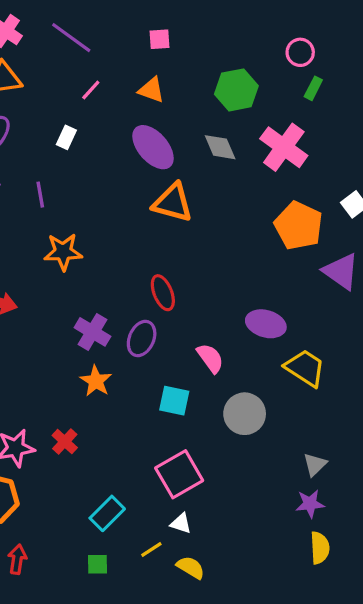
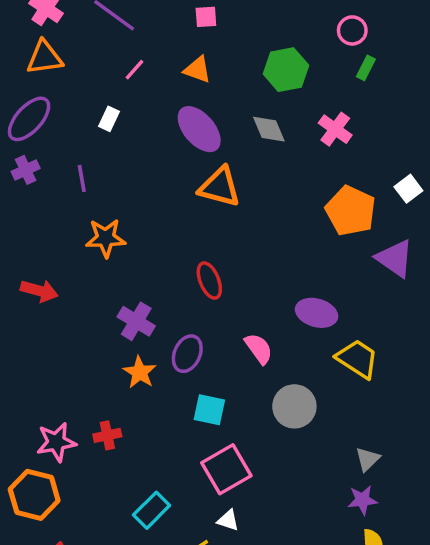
pink cross: (284, 147) -> (335, 129), size x0.7
purple ellipse: (142, 338) -> (187, 354), moved
cyan square: (174, 401) -> (209, 410), moved
red cross: (65, 442) -> (107, 435), turned 35

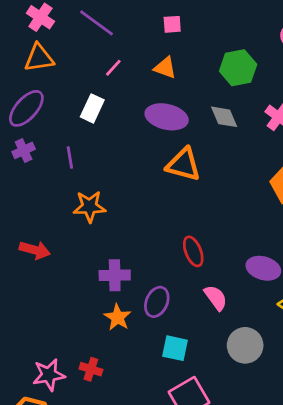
white rectangle: (109, 119) -> (92, 108), size x1.4
purple ellipse: (199, 129) -> (167, 117), turned -36
red ellipse: (209, 281) -> (193, 251), moved
purple cross: (136, 321) -> (115, 275), turned -32
red cross: (107, 435) -> (91, 369), turned 30

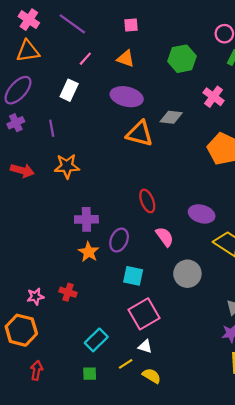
gray diamond: (224, 117) -> (171, 117), moved, turned -60
red arrow: (35, 250) -> (22, 171), moved
pink star: (49, 375) -> (35, 296), size x0.7

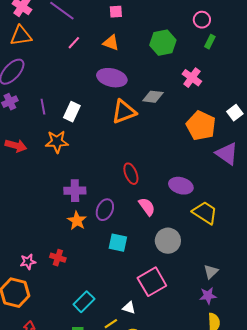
white rectangle: (69, 90) -> (72, 112), moved
orange triangle: (140, 134) -> (124, 112), turned -36
pink square: (144, 314) -> (152, 282), moved

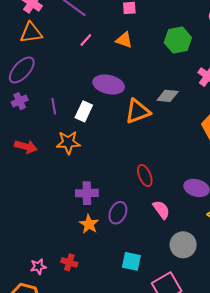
purple ellipse: (112, 78) -> (109, 84), moved
cyan square: (118, 243) -> (131, 261), moved

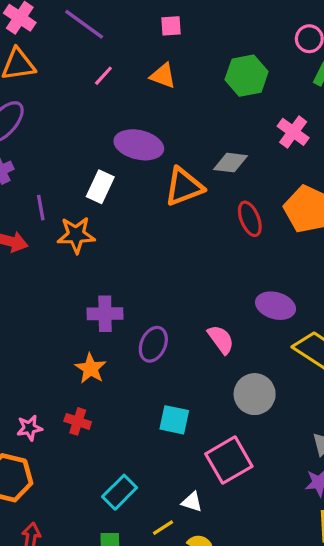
purple line: (54, 106) -> (41, 208), moved
red ellipse: (145, 176) -> (250, 219), moved
orange star: (89, 224) -> (91, 368), moved

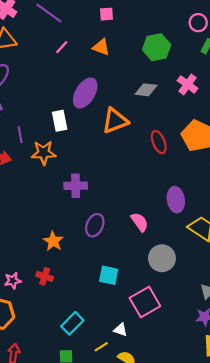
purple ellipse: (139, 145) -> (85, 93), turned -72
gray diamond: (230, 163) -> (146, 90), moved
white rectangle: (100, 187) -> (60, 121), turned -36
purple ellipse: (276, 306) -> (176, 200), turned 65
purple cross: (105, 314) -> (76, 186), moved

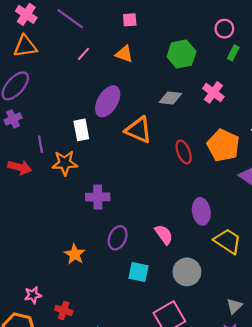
orange triangle: (115, 121) -> (139, 130), turned 44
cyan square: (109, 275) -> (139, 272), moved
red cross: (45, 276) -> (64, 310), moved

